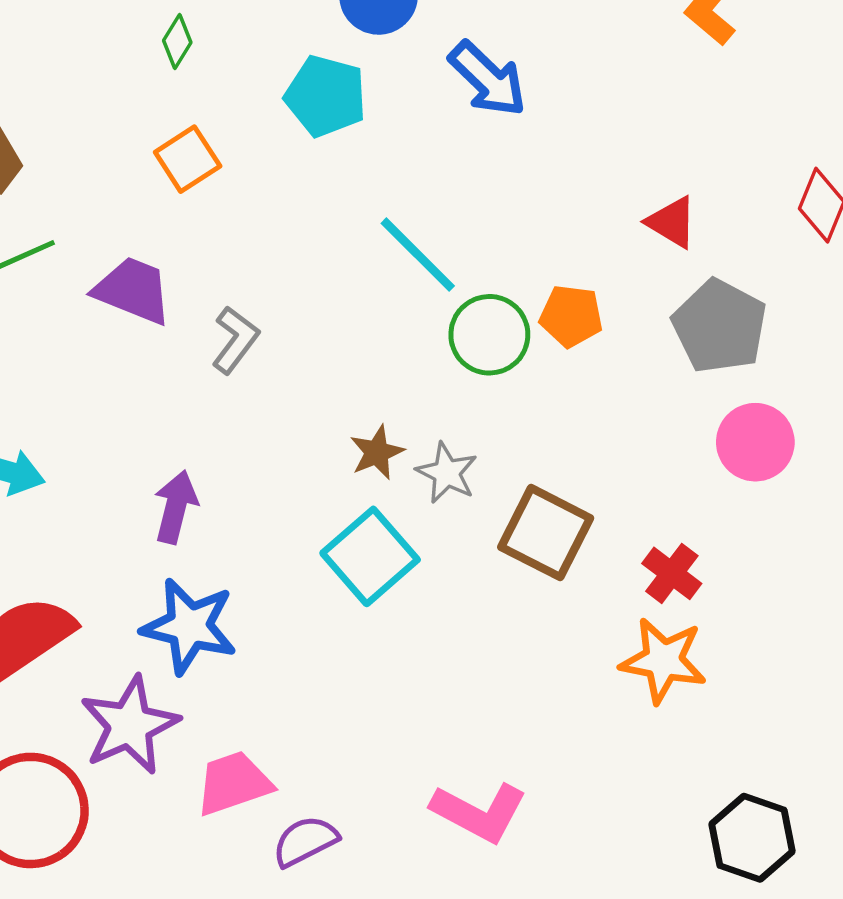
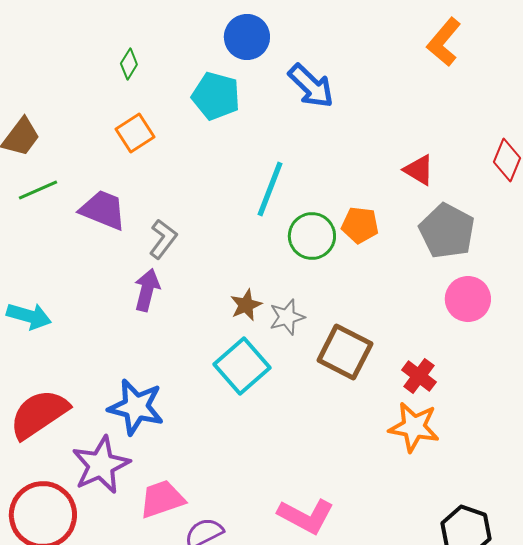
cyan line: (418, 255) -> (270, 189), turned 66
gray star: (447, 473) -> (287, 317), turned 30
purple arrow: (176, 507) -> (147, 290), moved

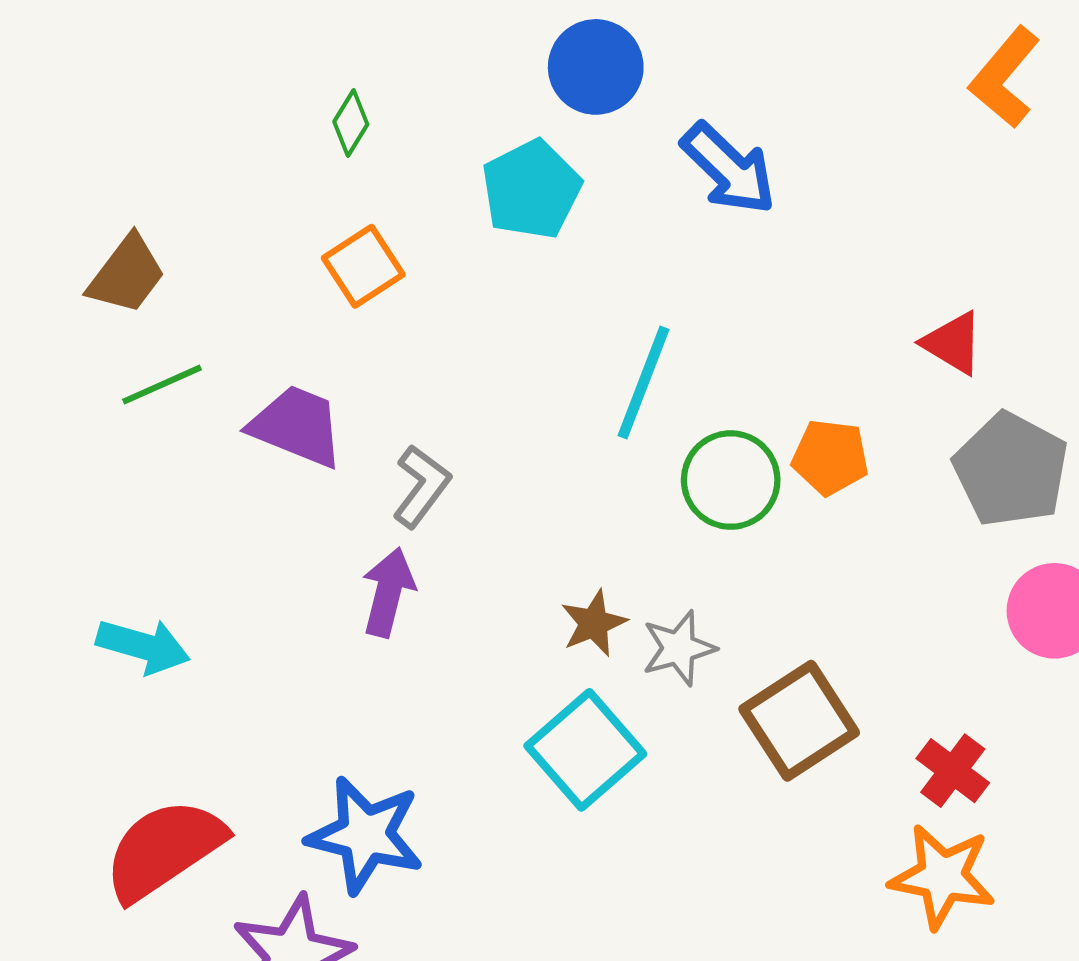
cyan pentagon: (216, 96) -> (531, 189), turned 30
brown square: (345, 352) -> (799, 721), turned 30

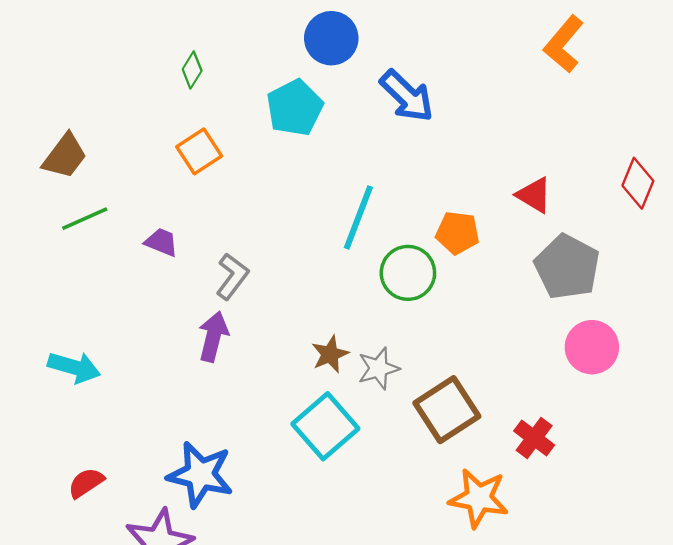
purple trapezoid: (297, 426) -> (161, 242), size x0.6
orange pentagon: (830, 457) -> (457, 233), moved
red semicircle: (164, 849) -> (86, 483), size x0.5
orange star: (942, 876) -> (479, 498), moved

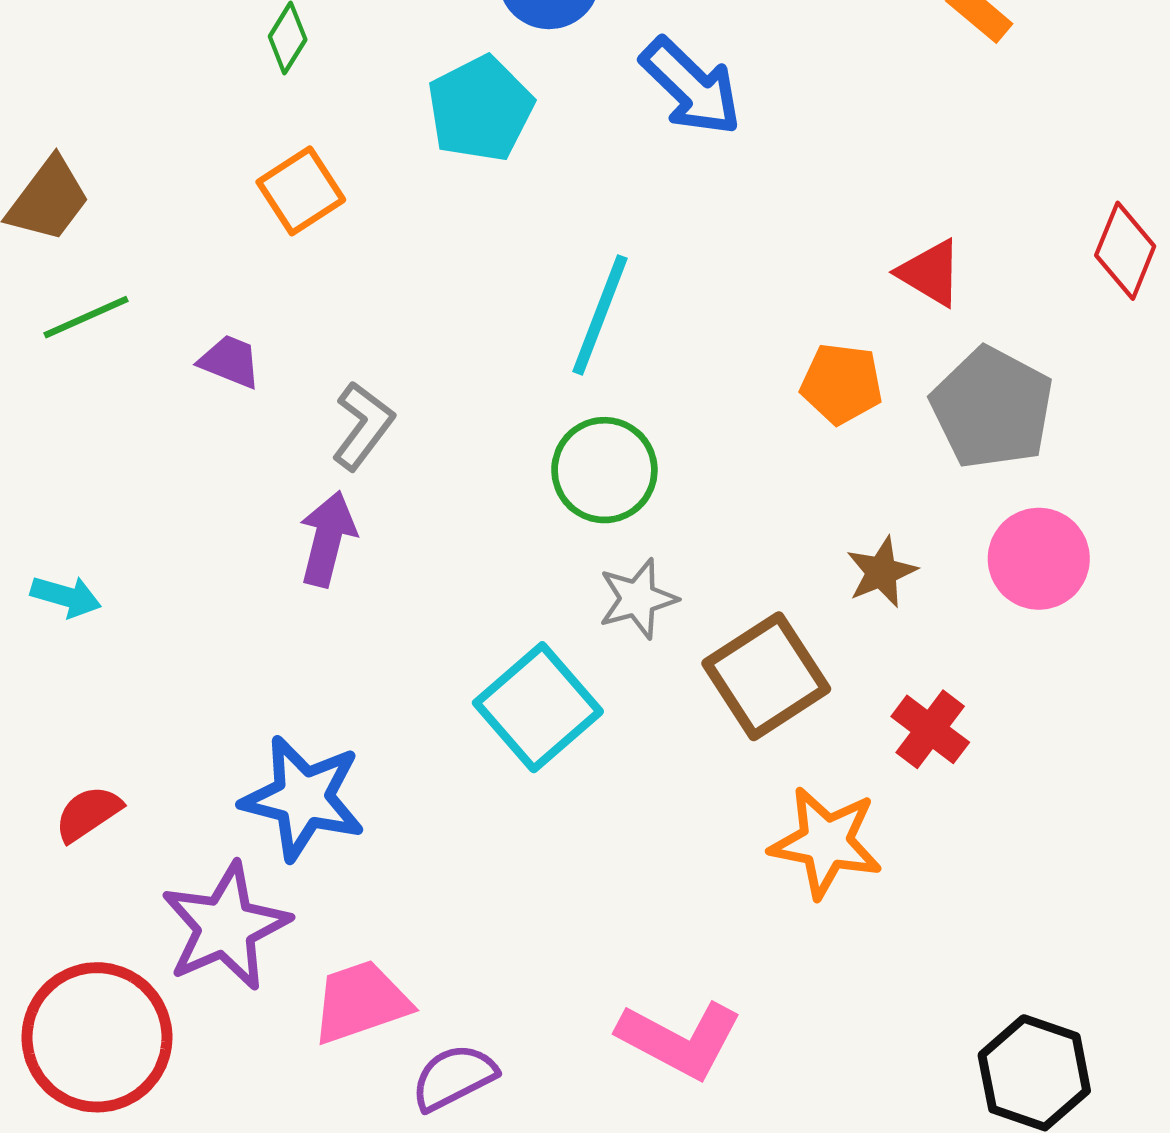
orange pentagon: (457, 233) -> (842, 384), moved
green circle: (408, 273) -> (604, 470), moved
brown star: (330, 354) -> (881, 572), moved
cyan arrow: (74, 367) -> (66, 596), size x0.7

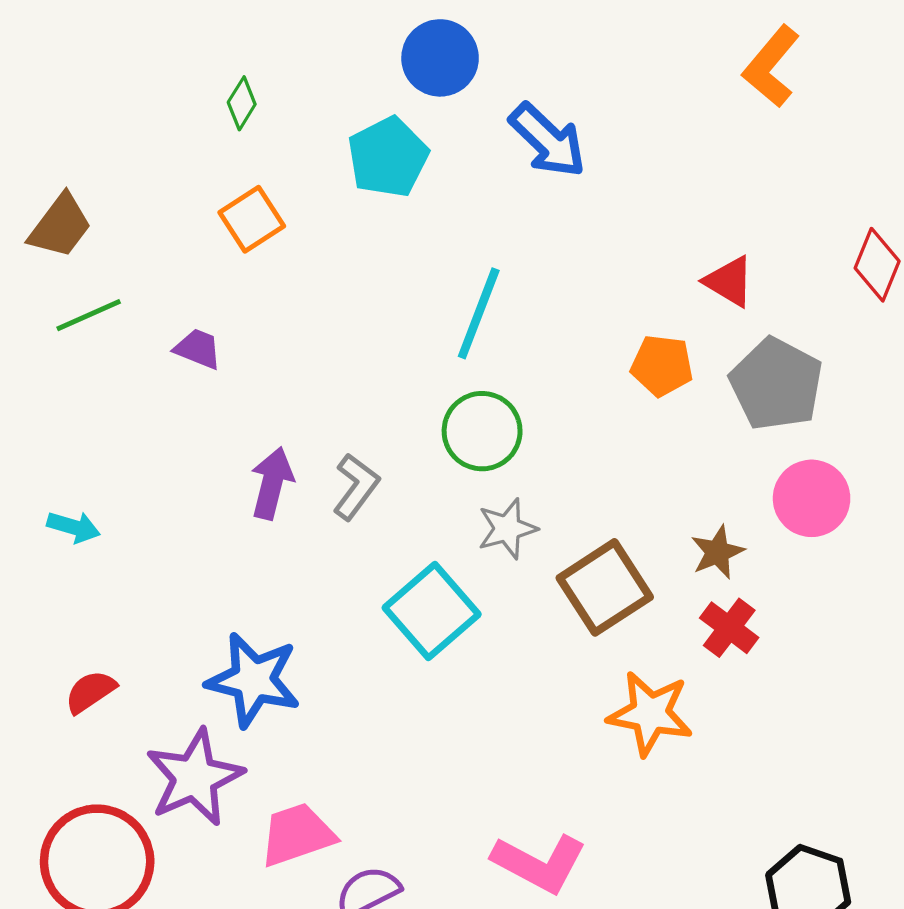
gray L-shape: (363, 426) -> (356, 487), moved
brown star: (881, 572) -> (717, 552), moved

